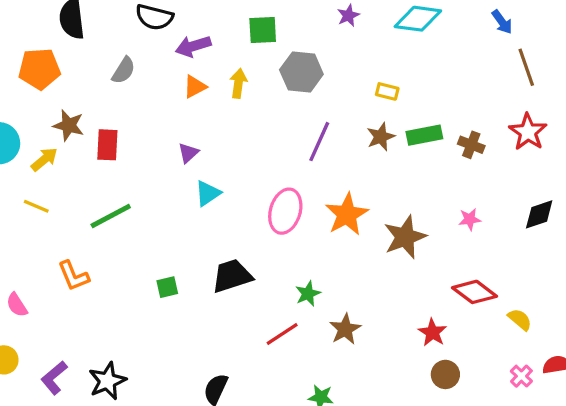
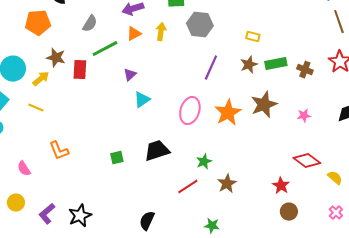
green line: (111, 216) -> (105, 49), moved
brown star: (405, 237) -> (264, 105), moved

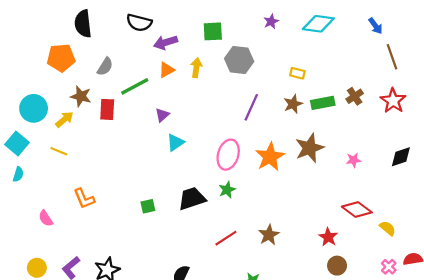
gray semicircle: (90, 24) -> (105, 67), moved
brown cross: (305, 70) -> (355, 96), moved, turned 35
green star: (204, 162) -> (227, 190), moved
yellow circle: (16, 203) -> (37, 268), moved

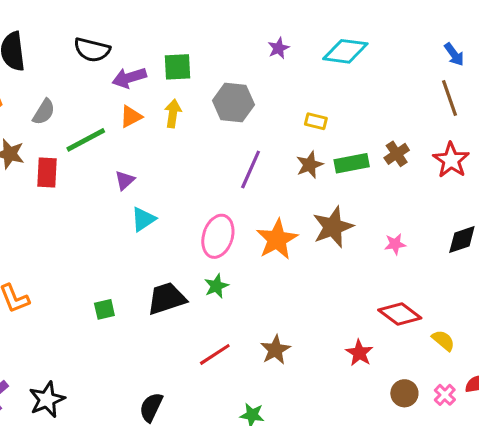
blue arrow: (376, 26) -> (454, 54), moved
green square: (213, 31) -> (177, 67), moved
brown circle: (337, 266) -> (404, 393), moved

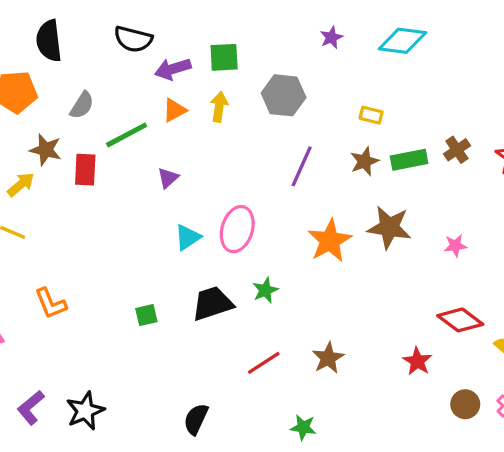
cyan triangle: (143, 219) -> (188, 237), moved
brown star: (333, 227) -> (389, 227), turned 30
pink ellipse: (218, 236) -> (237, 229), moved

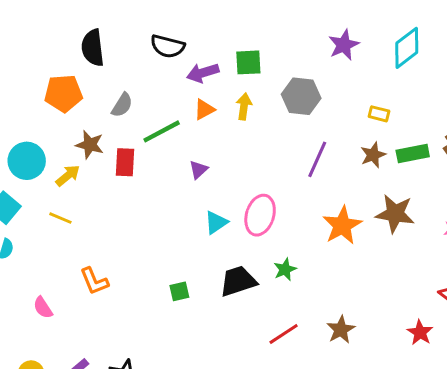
purple star: (331, 37) -> (344, 45), size x1.5
cyan diamond: (402, 41) -> (407, 48), turned -45

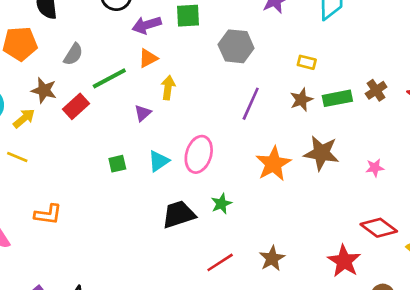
yellow arrow: (244, 107) -> (168, 88), moved
red rectangle: (125, 162) -> (76, 106), turned 45
orange L-shape: (94, 281) -> (48, 214), turned -60
green square: (179, 291) -> (117, 164), moved
red star: (420, 333) -> (344, 261), size x1.4

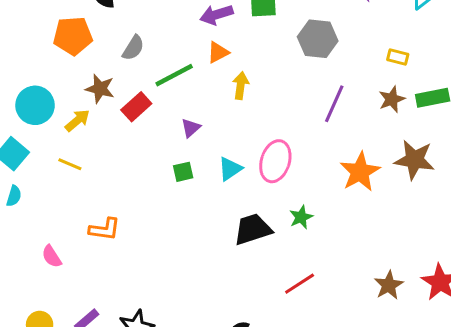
purple triangle: (143, 113) -> (191, 128), moved
brown star: (272, 258) -> (389, 285), moved

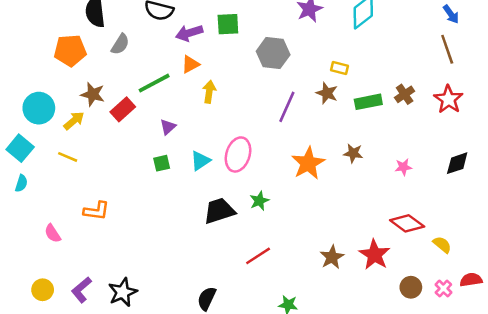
gray semicircle: (133, 48) -> (120, 44), moved
brown star: (392, 99) -> (327, 93), moved, turned -30
brown star: (414, 160) -> (353, 153), size x0.6

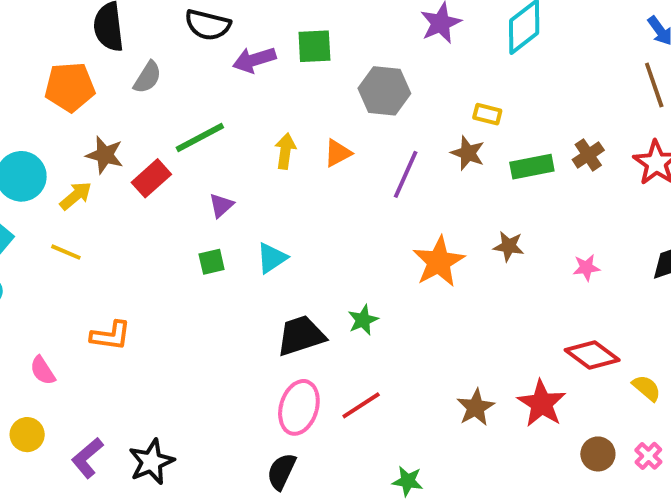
orange triangle: (190, 64) -> (338, 153), moved
pink ellipse: (238, 154) -> (299, 407), moved
yellow circle: (43, 290) -> (27, 435), moved

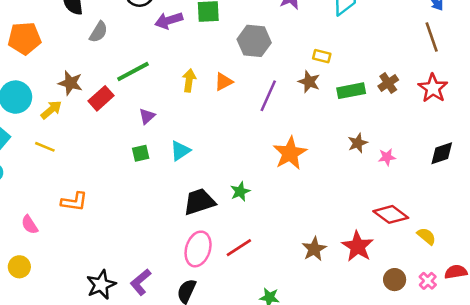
orange pentagon: (70, 87) -> (24, 38), moved
brown star: (509, 246) -> (358, 143), moved, turned -30
purple L-shape: (87, 458) -> (141, 282), moved

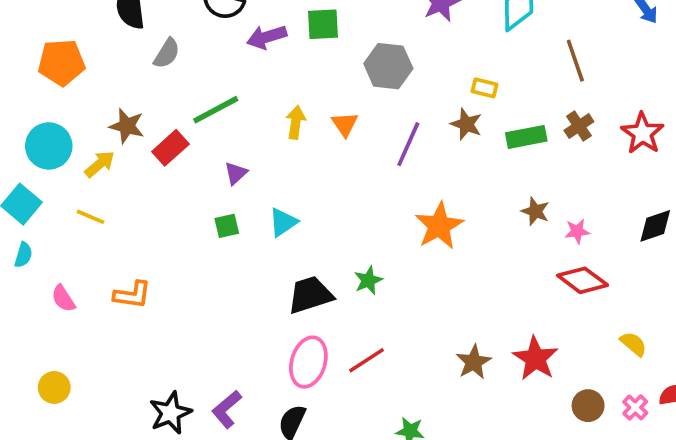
brown line: (432, 37) -> (575, 61), moved
orange triangle: (224, 82) -> (345, 124), turned -36
brown star: (358, 143) -> (535, 211), turned -30
red diamond: (391, 214) -> (583, 280), moved
pink semicircle: (30, 225) -> (63, 298), moved

